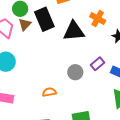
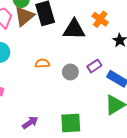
brown triangle: (25, 24) -> (24, 16), size x1.5
orange semicircle: (49, 92) -> (42, 63), moved

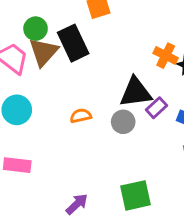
orange cross: (100, 19) -> (166, 56), moved
black triangle: (74, 29) -> (136, 92), moved

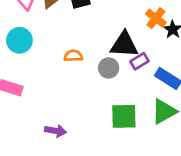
green square: (136, 195) -> (124, 116), moved
purple arrow: (77, 204) -> (55, 131), turned 42

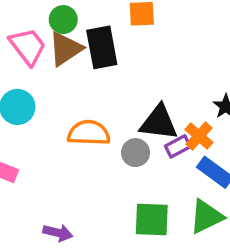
orange cross: (156, 18) -> (199, 136), moved
orange semicircle: (73, 56) -> (89, 133), size x1.6

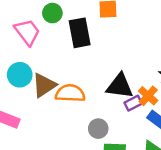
brown triangle: (65, 49) -> (44, 85), moved
gray circle: (136, 153) -> (98, 129), moved

